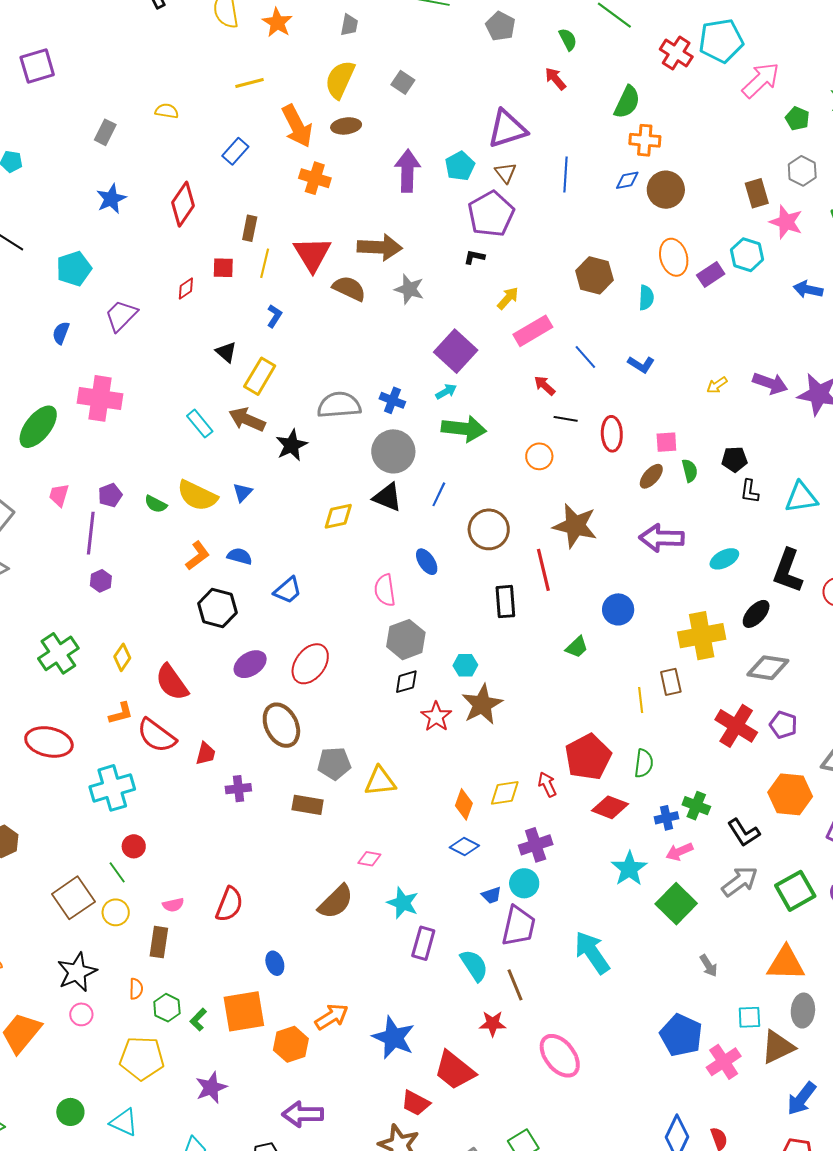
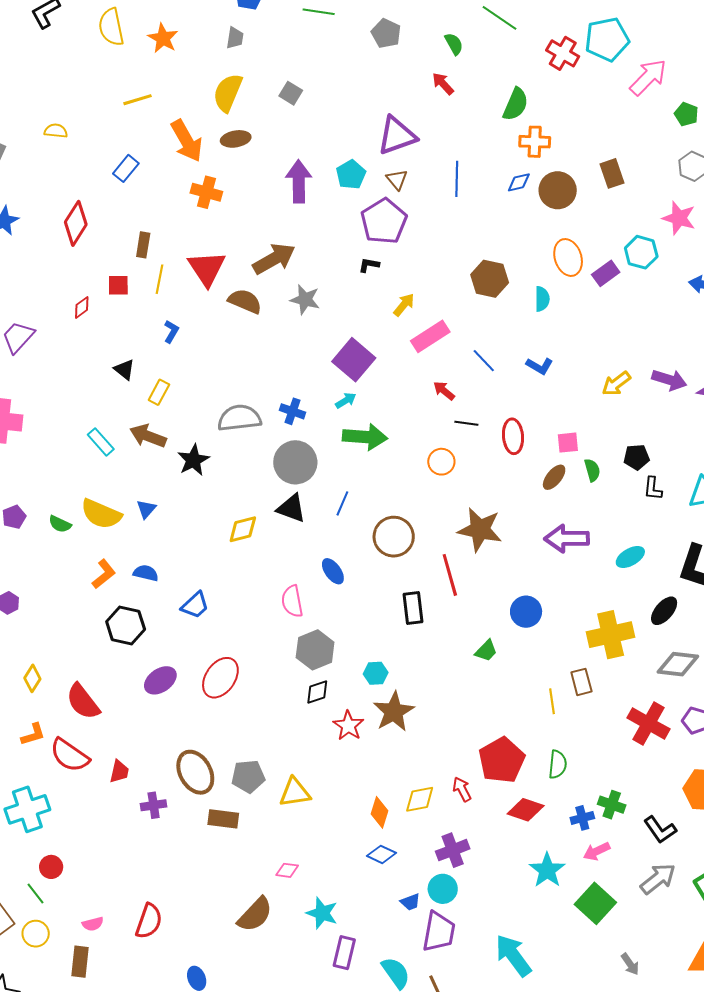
brown rectangle: (757, 193) -> (612, 173), moved
brown arrow: (380, 247) -> (274, 259), turned -30
yellow rectangle: (260, 376) -> (159, 392), size x0.7
yellow arrow: (717, 385) -> (616, 384), size x1.4
brown ellipse: (281, 725) -> (195, 772), moved

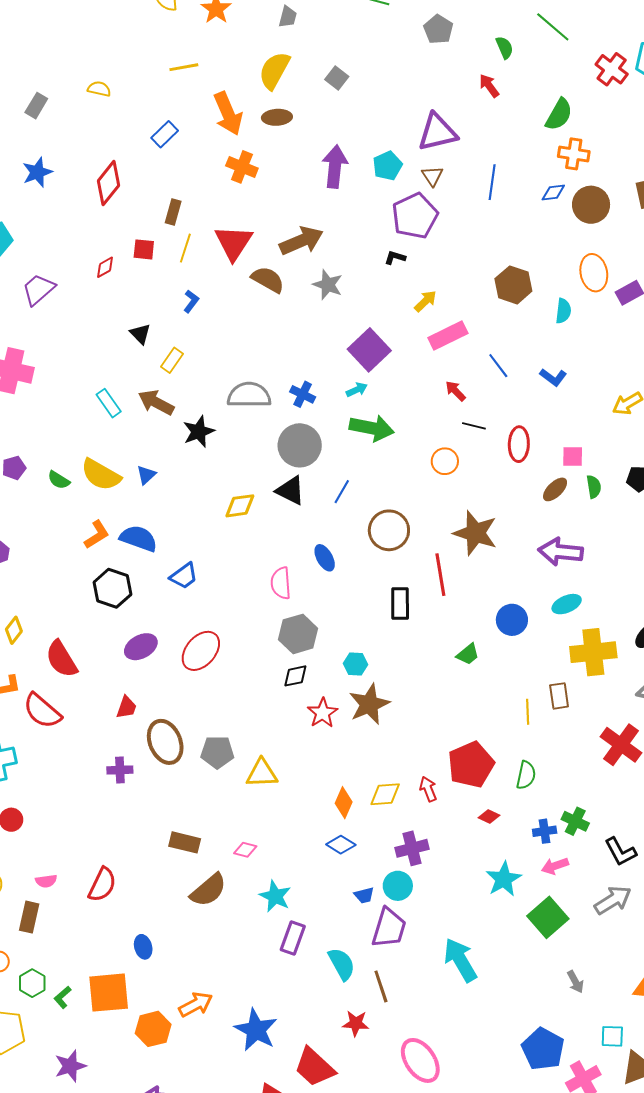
cyan ellipse: (630, 557) -> (567, 604), moved
blue semicircle: (146, 573) -> (139, 538), size x1.5
red trapezoid: (119, 771) -> (126, 707), moved
red diamond: (526, 810) -> (489, 817), size x0.6
brown rectangle: (223, 819) -> (185, 842), moved

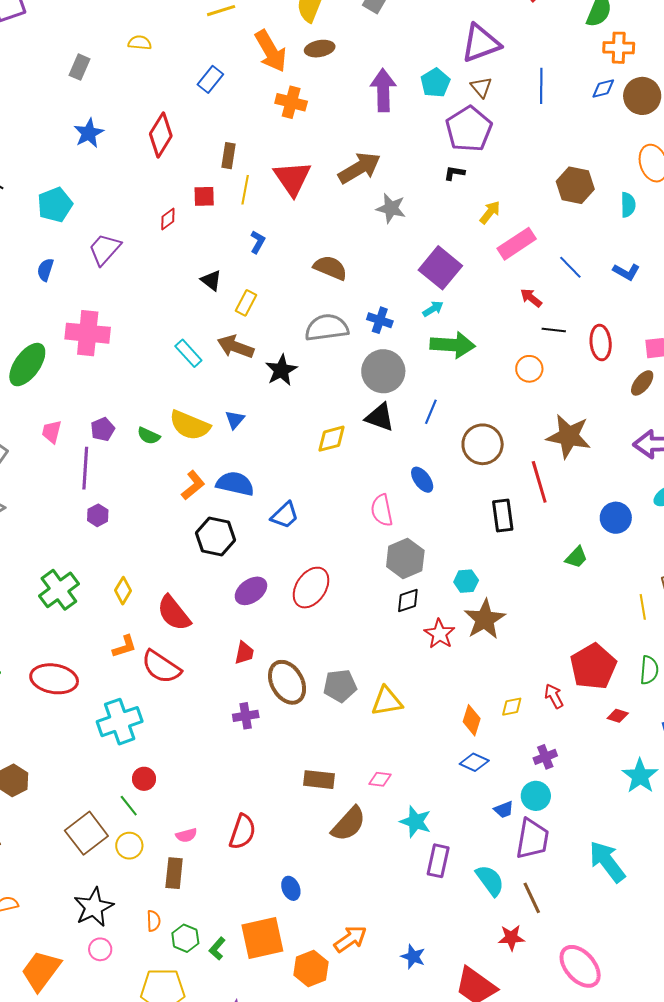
brown semicircle: (268, 280) -> (330, 268), moved
yellow diamond: (385, 794) -> (512, 707), size x0.7
purple cross: (412, 848) -> (545, 757), size x0.7
blue star: (256, 1030) -> (413, 957), size x0.6

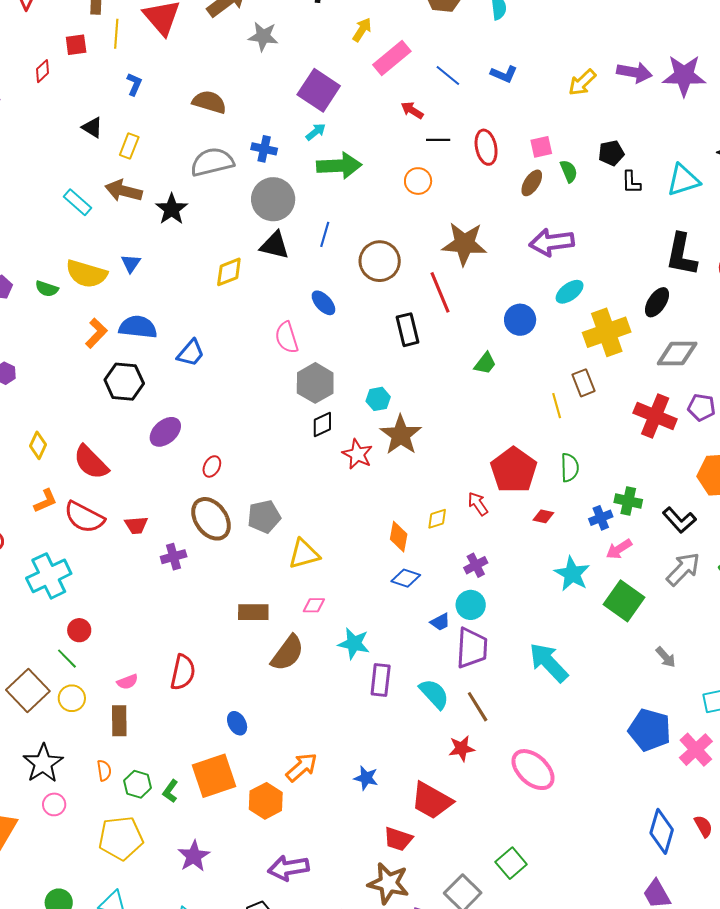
red ellipse: (311, 588) -> (212, 466), moved, size x0.5
red trapezoid: (244, 653) -> (136, 525), moved, turned 80
yellow triangle: (387, 701) -> (304, 554), moved

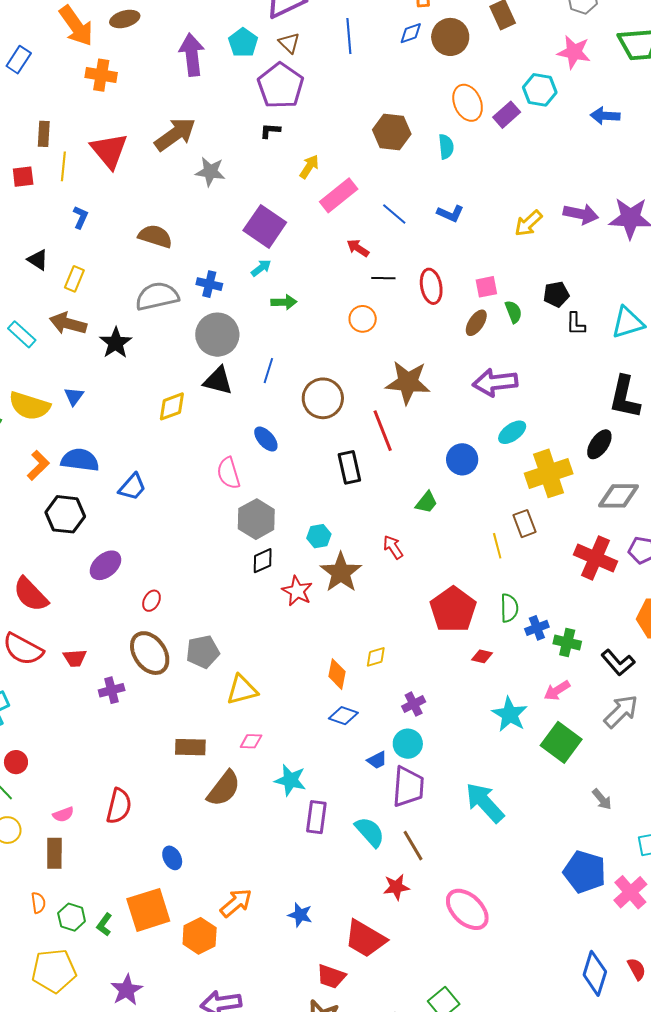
green arrow: (339, 166) -> (284, 302), size x0.6
red arrow: (478, 504) -> (393, 547), moved
blue cross: (601, 518) -> (537, 628), moved

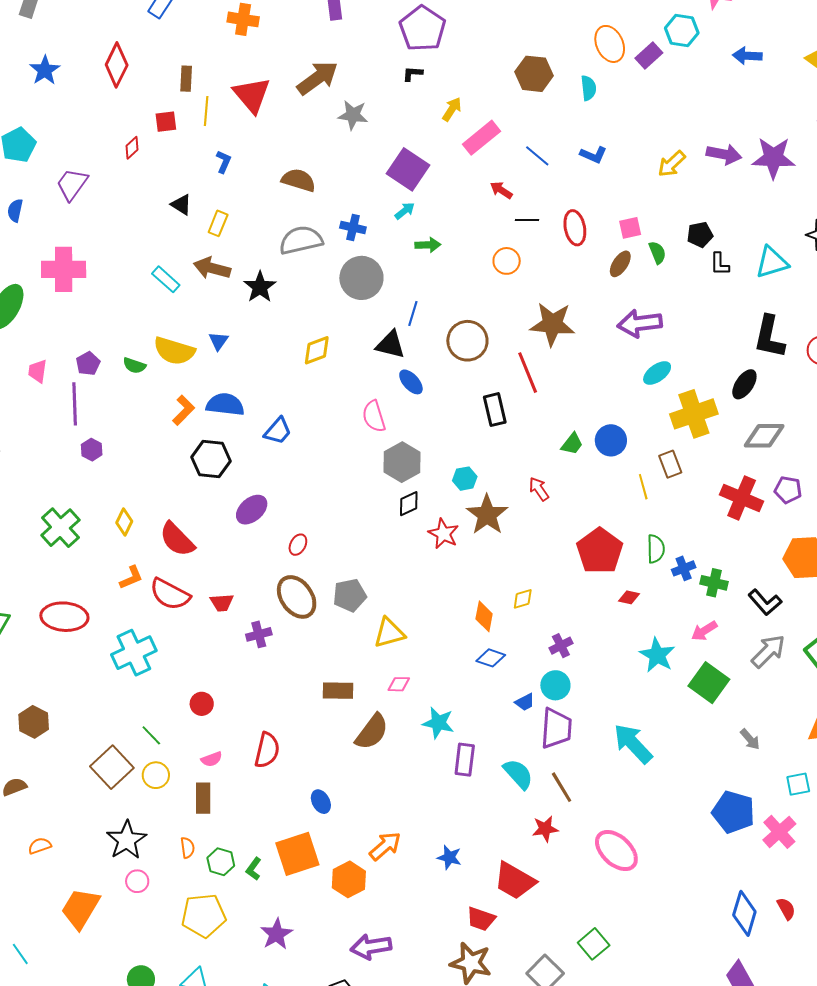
black triangle: (218, 381) -> (391, 345), moved
blue circle: (462, 459) -> (611, 440), moved
red circle: (16, 762) -> (202, 704), moved

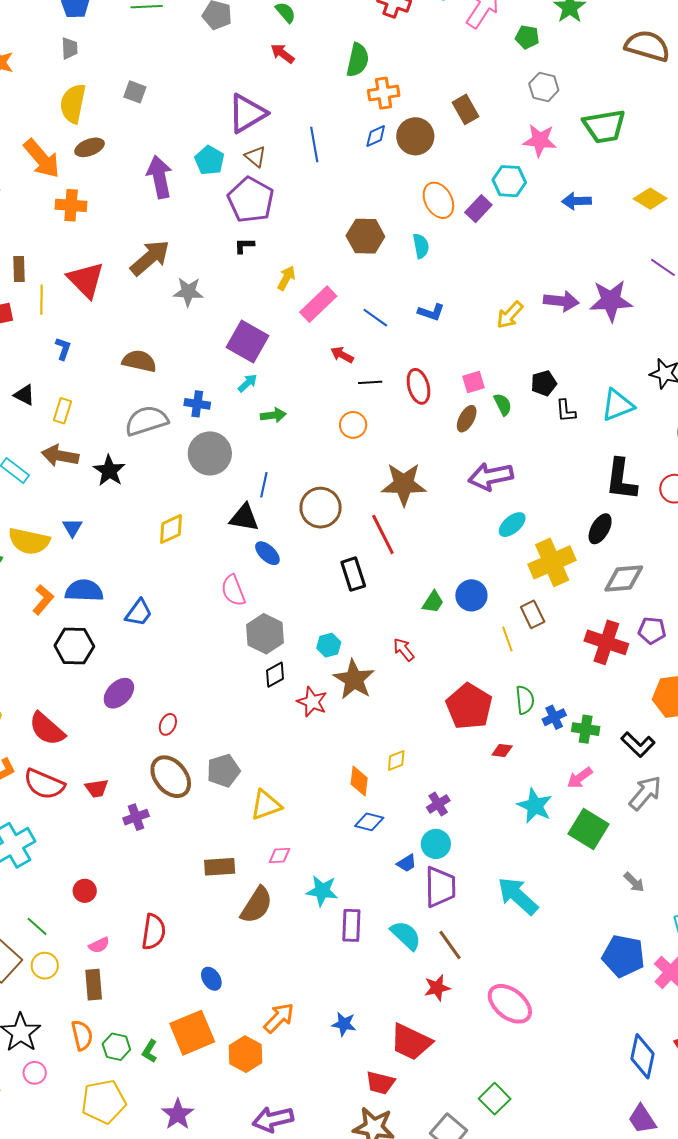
orange semicircle: (187, 848) -> (82, 1035), size x1.4

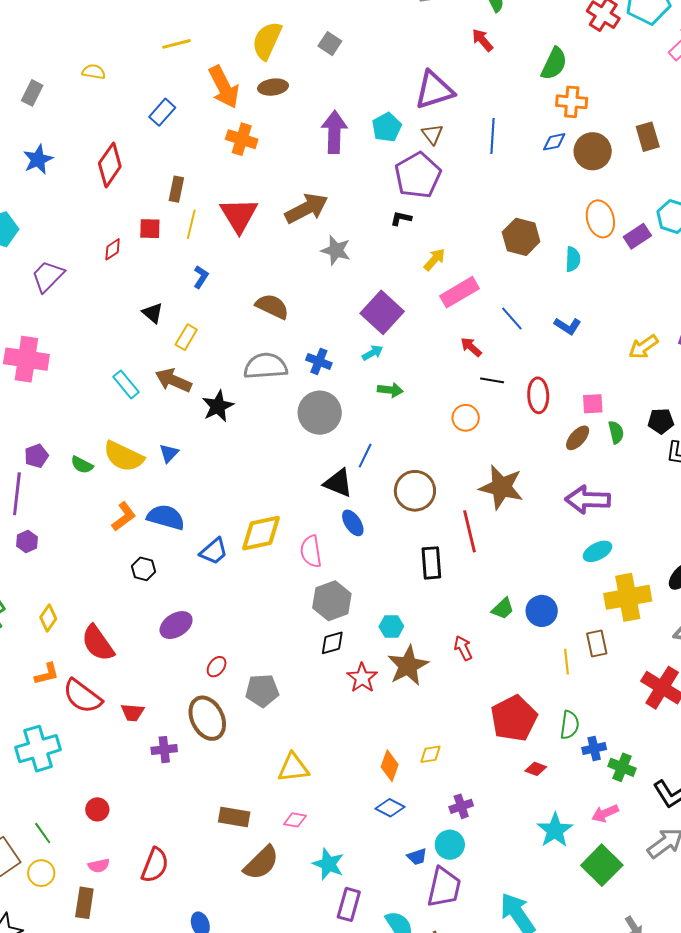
yellow diamond: (171, 529) -> (261, 533), moved, size x1.4
black hexagon: (74, 646) -> (144, 569), size x0.6
gray pentagon: (223, 771) -> (262, 691), moved

